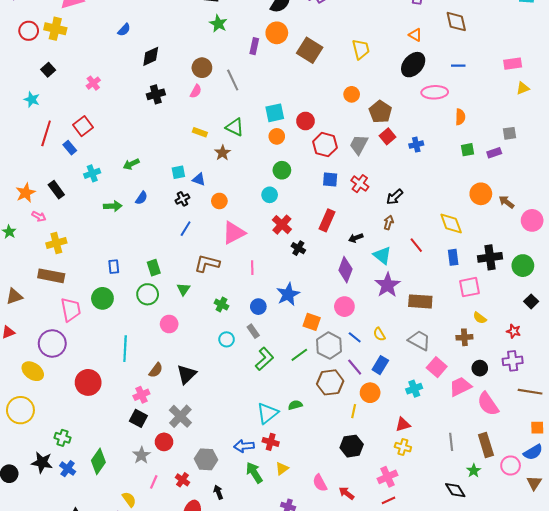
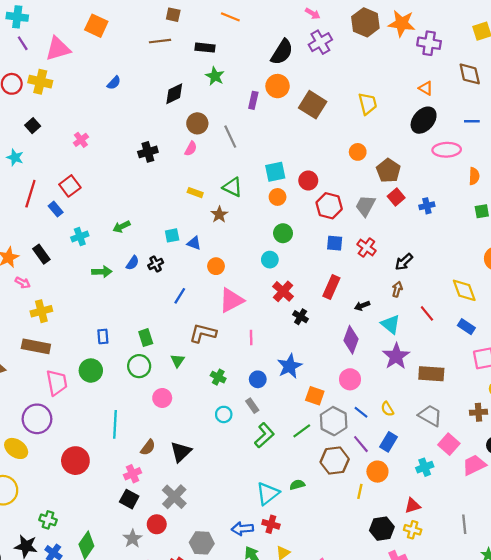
black diamond: (151, 56) -> (174, 94), moved
black cross: (182, 199) -> (156, 264), moved
blue rectangle: (453, 257) -> (466, 327), turned -49
black hexagon: (352, 446) -> (382, 529), moved

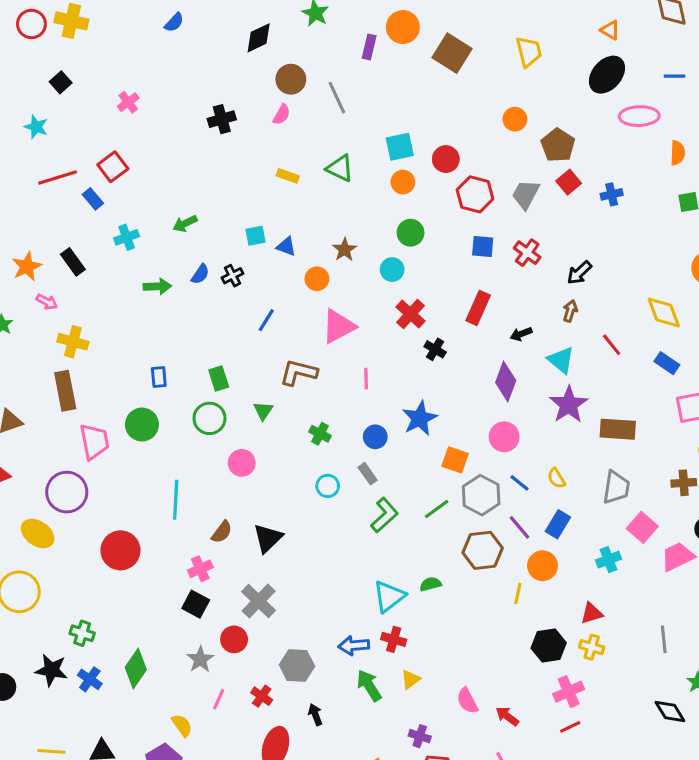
red line: (30, 194) -> (58, 177), turned 56
brown star: (219, 215) -> (345, 250), moved
yellow cross: (41, 311) -> (73, 342), turned 30
brown rectangle: (36, 346) -> (65, 391), turned 68
gray trapezoid: (430, 416) -> (616, 487), turned 70

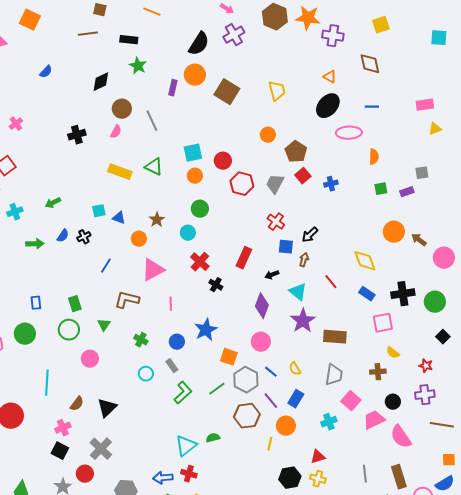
yellow rectangle: (288, 176) -> (120, 172), size x1.6
blue square: (483, 247) -> (286, 247), moved

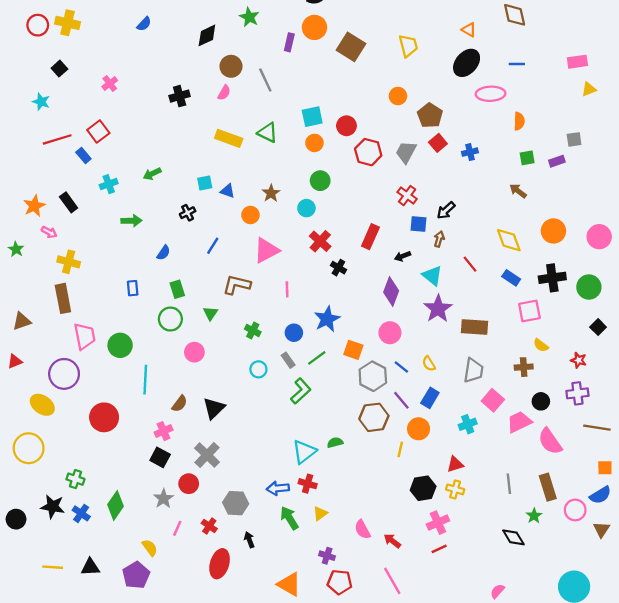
orange circle: (394, 232) -> (553, 231), moved
blue semicircle: (63, 236) -> (164, 253), moved
brown arrow: (419, 240) -> (518, 191), moved
green circle: (25, 334) -> (120, 345), moved
green line: (217, 389) -> (317, 358), moved

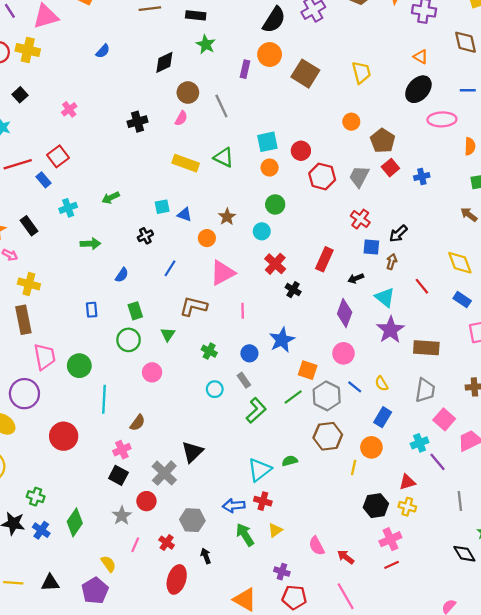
green line: (317, 358) -> (293, 397), moved
purple line: (401, 400) -> (437, 462), moved
black triangle: (214, 408) -> (192, 452), moved

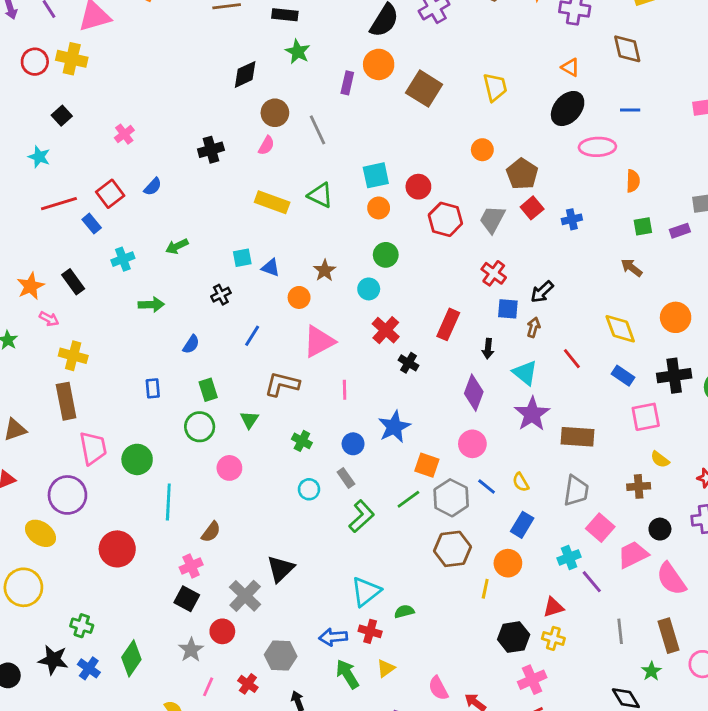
blue semicircle: (103, 51) -> (153, 187), moved
black arrow: (356, 278) -> (488, 349), turned -64
green semicircle: (290, 461) -> (404, 611), moved

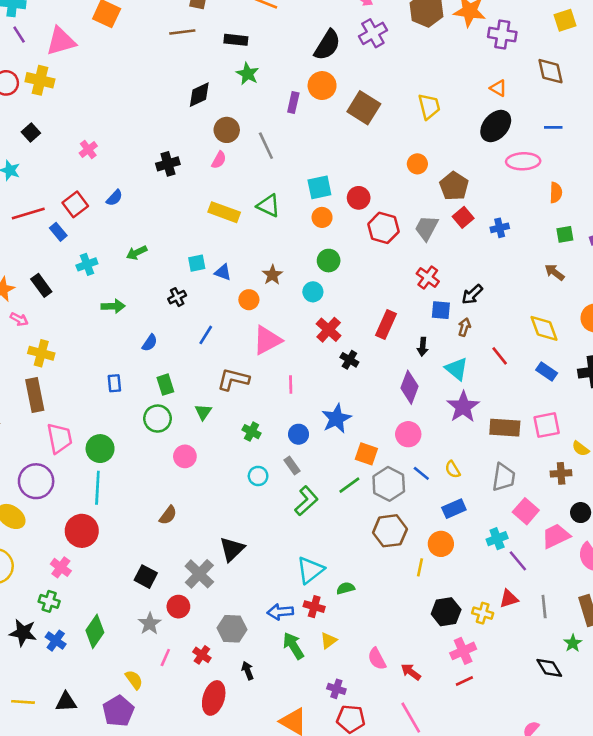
pink square: (646, 417) -> (547, 425), moved
cyan line: (168, 502) -> (97, 488), moved
blue rectangle: (522, 525) -> (454, 509), turned 35
pink cross: (191, 566) -> (61, 567), moved, turned -30
red triangle: (553, 607) -> (509, 599), moved

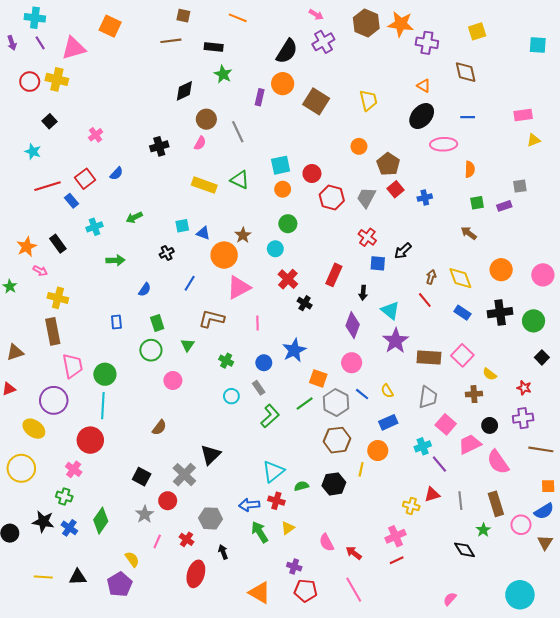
orange circle: (249, 300) -> (224, 255), size x1.6
brown arrow: (464, 327) -> (431, 277), moved
pink square: (547, 425) -> (462, 355), turned -35
black hexagon: (446, 612) -> (334, 484), moved

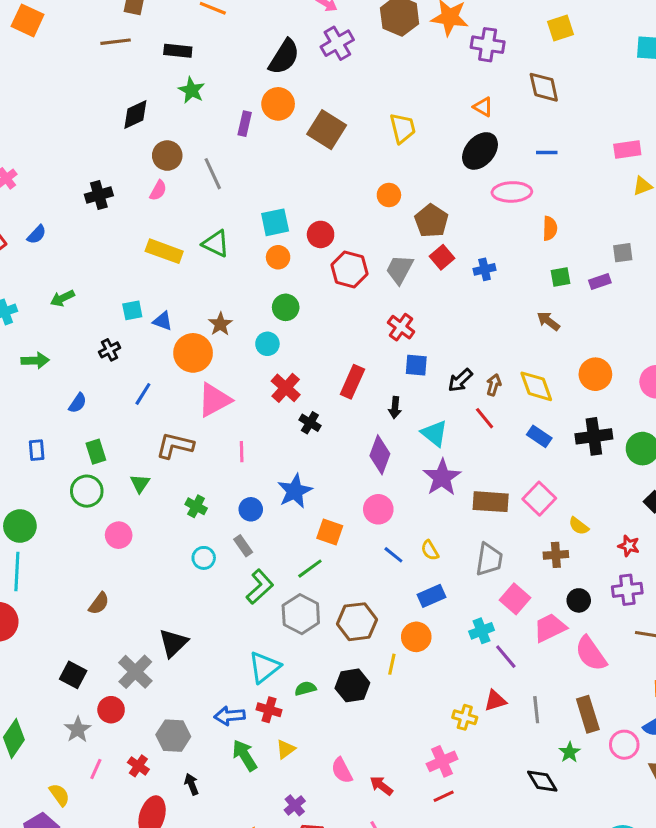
black arrow: (403, 251) -> (460, 380), moved
gray hexagon: (336, 402) -> (301, 614), moved
purple cross: (294, 567) -> (295, 805), turned 32

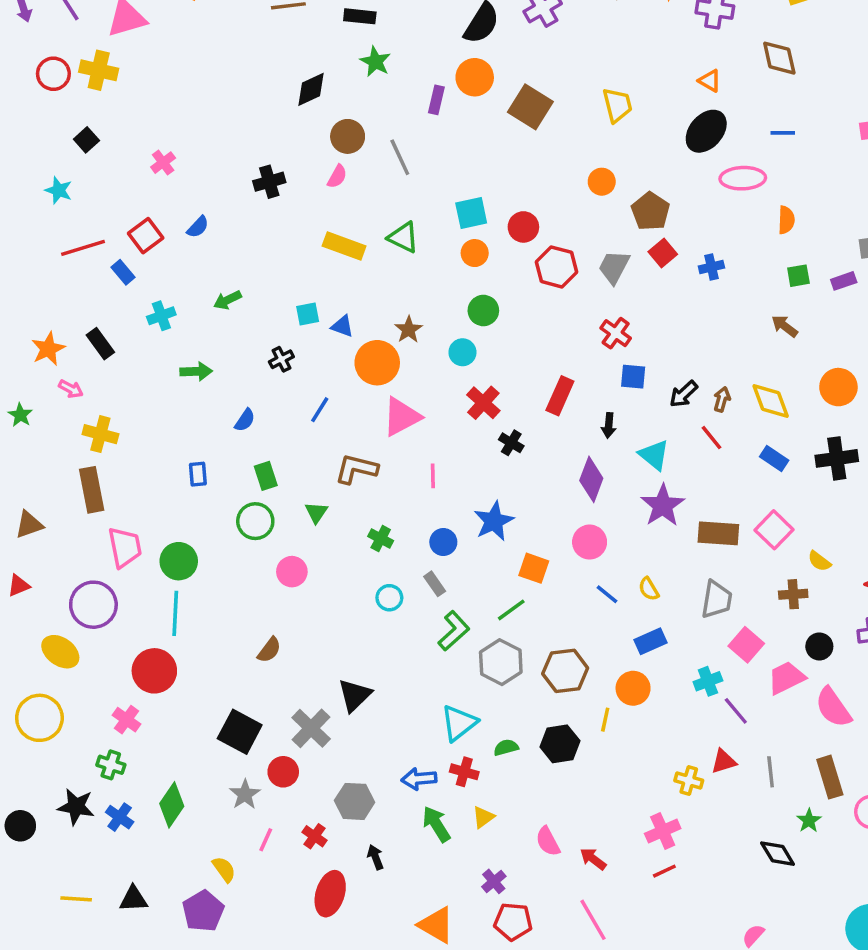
black square: (73, 675) -> (240, 732), size x1.4

